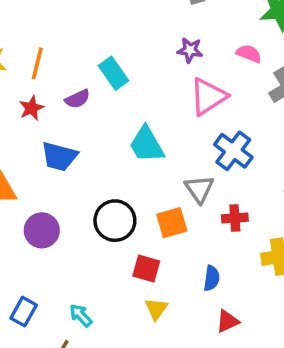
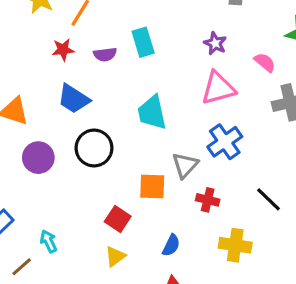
black circle: (115, 221) -> (94, 148), moved

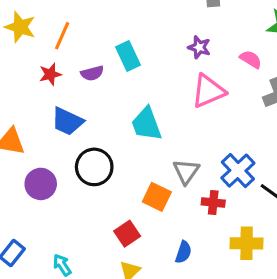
blue cross: (225, 142) -> (238, 171), moved
orange square: (152, 186) -> (157, 197), turned 32
red square: (118, 219) -> (127, 234), turned 30

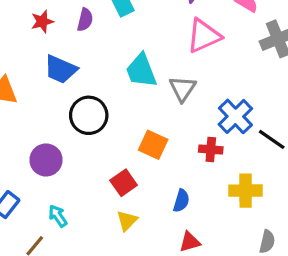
purple semicircle: (92, 73) -> (85, 20), turned -60
gray triangle: (186, 171) -> (183, 89), moved
purple circle: (41, 184) -> (46, 160), moved

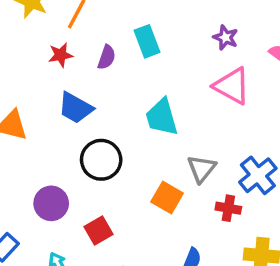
pink triangle: (204, 36) -> (232, 86), turned 48
gray triangle: (183, 89) -> (202, 169), moved
red square: (124, 183) -> (98, 231), moved

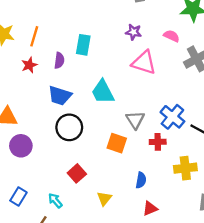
cyan rectangle: (147, 41) -> (83, 45), turned 42
blue trapezoid: (75, 108) -> (60, 96), moved
purple circle: (51, 203) -> (21, 146), moved

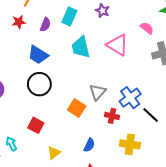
purple star: (133, 32) -> (102, 11), moved
cyan trapezoid: (103, 92) -> (81, 47), moved
red square: (77, 173) -> (36, 125), turned -35

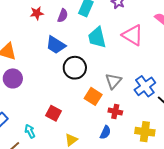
black circle: (39, 84) -> (75, 68), moved
red cross: (112, 116) -> (115, 112), moved

